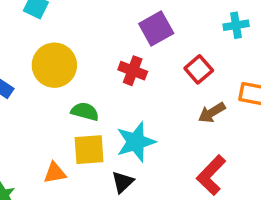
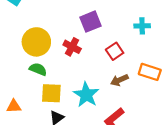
yellow circle: (54, 65) -> (36, 42), moved
cyan star: (136, 142) -> (86, 95), moved, turned -30
yellow square: (89, 150) -> (51, 93), moved

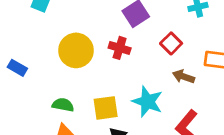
green semicircle: (38, 69) -> (63, 105), moved
brown arrow: (119, 80) -> (184, 77), turned 54

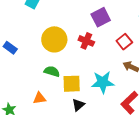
cyan star: (147, 102) -> (103, 82), turned -30
green semicircle: (63, 105) -> (52, 71), moved

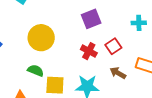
red cross: (86, 41) -> (89, 51), moved

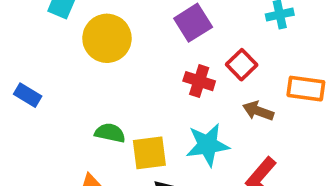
yellow circle: (41, 38) -> (107, 38), moved

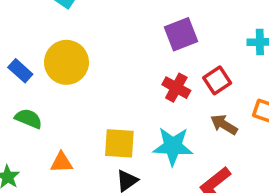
yellow circle: (107, 38) -> (66, 62), moved
green semicircle: (110, 133) -> (29, 119), moved

